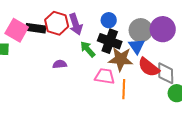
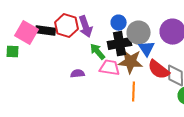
gray circle: (141, 30) -> (139, 33), moved
black cross: (110, 41) -> (120, 44), turned -30
purple semicircle: (60, 64) -> (78, 74), moved
pink trapezoid: (105, 76) -> (110, 68), moved

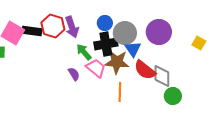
pink trapezoid: (110, 68) -> (96, 68), turned 30
purple semicircle: (78, 74) -> (74, 74), moved, turned 64

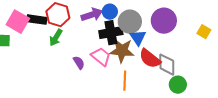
purple arrow: (72, 27) -> (92, 15), moved, turned -90
green arrow: (84, 52) -> (56, 38), moved, turned -108

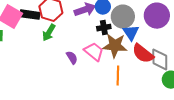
black cross: (111, 33) -> (104, 28), size x0.6

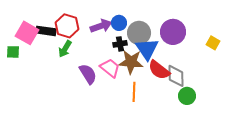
blue triangle: (131, 33) -> (147, 49), size x1.4
purple semicircle: (72, 58) -> (88, 74), size x1.5

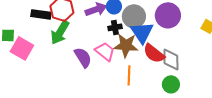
pink square: (27, 33) -> (22, 48), moved
green arrow: (65, 49) -> (60, 32), size x1.4
green circle: (187, 96) -> (171, 84), moved

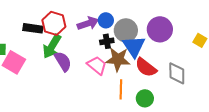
purple semicircle: (83, 57) -> (63, 61), moved
gray diamond: (171, 59) -> (177, 73), moved
green circle: (171, 84) -> (145, 98), moved

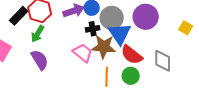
black rectangle: (33, 28) -> (19, 16), turned -54
green arrow: (52, 46) -> (38, 34), size x0.7
purple semicircle: (63, 61) -> (40, 60), moved
green circle: (145, 98) -> (131, 76), moved

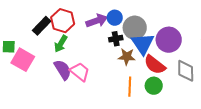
purple circle: (146, 17) -> (169, 40), moved
brown star: (104, 47) -> (127, 57), size x0.7
pink trapezoid: (83, 53) -> (80, 72), moved

